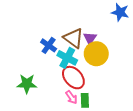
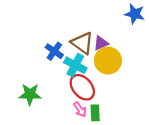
purple triangle: (90, 38) -> (101, 43), turned 32

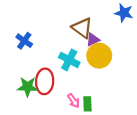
brown triangle: (82, 43) -> (82, 28), moved
blue cross: (54, 51) -> (24, 41), moved
red ellipse: (82, 87) -> (45, 81), moved, turned 45

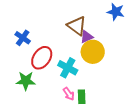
cyan cross: (69, 60) -> (68, 68), moved
red ellipse: (45, 81) -> (42, 58), moved, turned 30

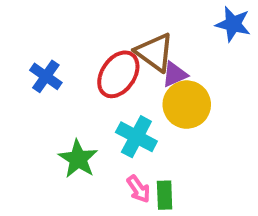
red ellipse: (42, 58) -> (118, 74), moved
green star: (26, 81) -> (78, 159), moved, turned 30

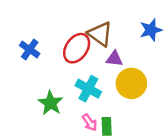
blue star: (233, 24) -> (151, 30), moved, turned -30
purple triangle: (175, 74) -> (114, 59), moved, turned 30
yellow circle: (187, 105) -> (131, 83), moved

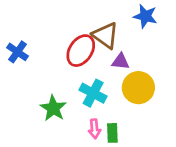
blue star: (151, 30) -> (145, 16), moved, turned 30
blue cross: (30, 50) -> (18, 52), moved
pink arrow: (90, 123) -> (94, 129), turned 30

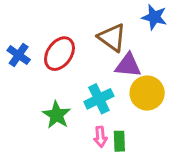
red ellipse: (81, 51) -> (59, 54), moved
purple triangle: (121, 62) -> (128, 65), size x1.4
cyan cross: (93, 93) -> (99, 99), turned 36

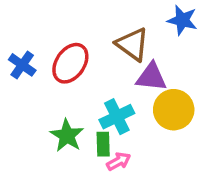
pink arrow: (100, 137) -> (119, 161), turned -114
green rectangle: (119, 141) -> (103, 144), moved

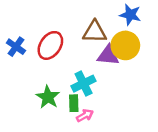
brown triangle: (132, 44) -> (95, 32), turned -35
yellow circle: (174, 110) -> (125, 45), moved

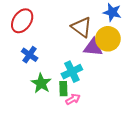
brown triangle: (95, 32) -> (81, 27), turned 35
red ellipse: (50, 45) -> (22, 21), moved
blue cross: (16, 47) -> (30, 55), moved

